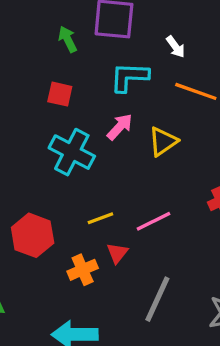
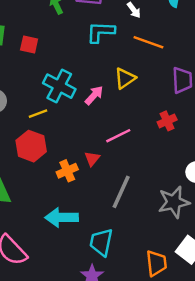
red square: (60, 94) -> (29, 44), moved
pink arrow: (120, 127) -> (94, 95), moved
yellow line: (100, 218) -> (38, 114), moved

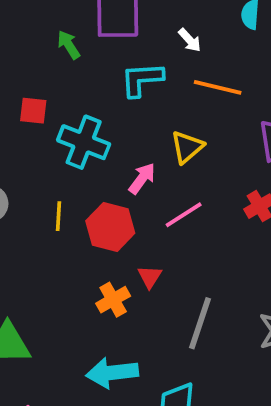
cyan cross: (59, 86) -> (84, 142), moved
yellow line: (38, 114) -> (59, 216), turned -60
pink line: (118, 136) -> (184, 215), moved
red hexagon: (31, 146) -> (110, 227), moved

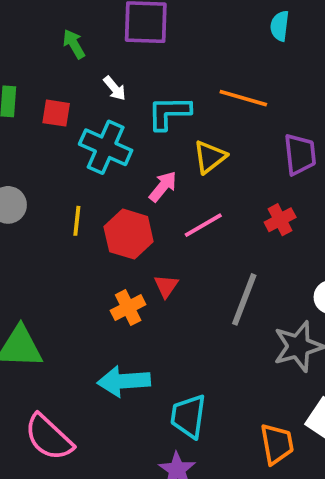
white arrow: (190, 40) -> (115, 88), moved
green arrow: (69, 45) -> (74, 44), moved
cyan L-shape: (142, 79) -> (169, 113), moved
gray line: (200, 323) -> (244, 299), moved

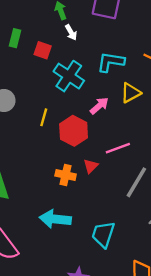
white arrow: (115, 88) -> (71, 32), moved
pink line: (203, 225) -> (118, 148), moved
orange cross: (128, 308) -> (66, 175), turned 30
cyan trapezoid: (188, 416) -> (103, 234), moved

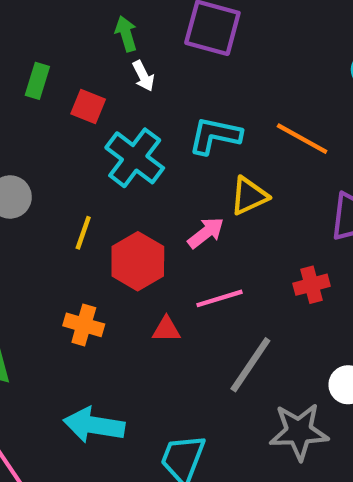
pink arrow: (99, 106) -> (206, 233), moved
red triangle: (91, 166) -> (166, 329), turned 42
orange cross: (66, 175) -> (84, 325), moved

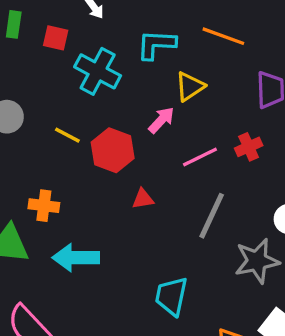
yellow line: (83, 233) -> (67, 135), turned -72
pink line: (219, 298) -> (200, 157), moved
orange cross: (84, 325) -> (44, 206), moved
cyan arrow: (94, 425) -> (76, 258), moved

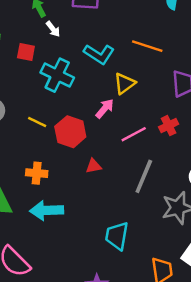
cyan L-shape: (156, 45) -> (99, 54), turned -148
orange cross: (44, 206) -> (37, 173), moved

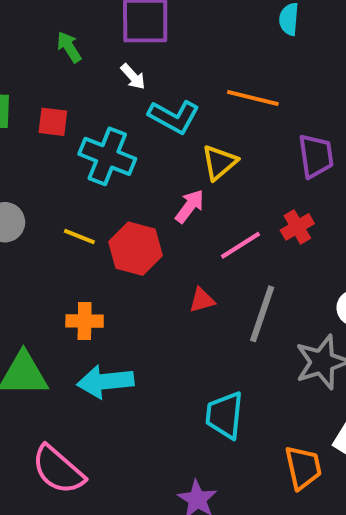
white arrow: (53, 29) -> (133, 77), moved
red triangle: (94, 166) -> (202, 300), moved

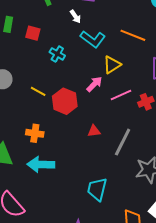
cyan cross: (107, 156) -> (57, 54), size x0.6
pink line: (241, 245) -> (121, 95), moved

